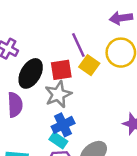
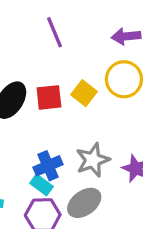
purple line: (78, 45) -> (54, 32), moved
gray star: (58, 94) -> (93, 160), moved

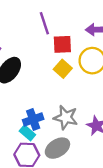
red square: (49, 97) -> (62, 44), moved
gray star: (93, 160) -> (66, 117), turned 30

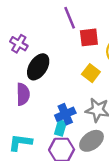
yellow square: (63, 69) -> (91, 73), moved
cyan rectangle: (27, 133) -> (61, 128), turned 70

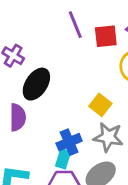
red square: (89, 37) -> (106, 36), moved
yellow square: (91, 73) -> (100, 105), moved

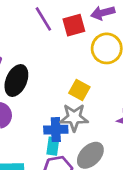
gray star: (108, 137) -> (74, 118), moved
blue cross: (69, 142) -> (56, 130), turned 30

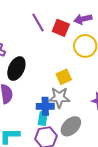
red square: (74, 25) -> (61, 28), turned 36
yellow square: (79, 90) -> (64, 77), turned 35

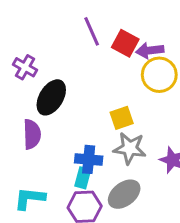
purple arrow: (83, 19) -> (150, 50), moved
gray star: (59, 98) -> (130, 148), moved

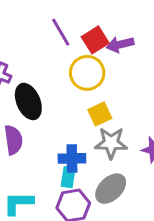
red square: (125, 43) -> (95, 40), turned 36
yellow circle: (159, 75) -> (87, 73), moved
black ellipse: (51, 97) -> (28, 102), turned -48

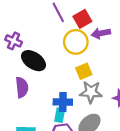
purple arrow: (120, 44) -> (101, 33), moved
black ellipse: (28, 102) -> (33, 61), turned -35

